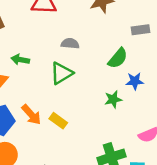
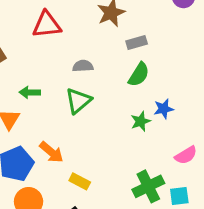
gray rectangle: (140, 30) -> (137, 42), moved
blue star: (135, 81) -> (164, 109), moved
yellow rectangle: (58, 121) -> (80, 181), moved

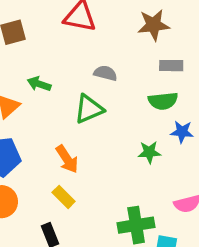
green semicircle: (139, 75) -> (163, 101), turned 35
blue star: (164, 109) -> (182, 132), moved
orange arrow: (51, 152) -> (67, 159), moved

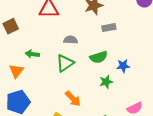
green semicircle: (163, 101) -> (99, 57), moved
orange arrow: (67, 159) -> (73, 99), moved

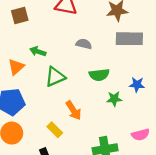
gray rectangle: (109, 28) -> (129, 39), size x1.6
green semicircle: (99, 57) -> (99, 75), moved
green triangle: (65, 63) -> (55, 77), moved

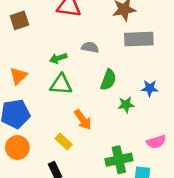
green arrow: (38, 51) -> (58, 58), moved, turned -35
green semicircle: (99, 75) -> (108, 80), turned -60
green triangle: (55, 77) -> (61, 84), turned 30

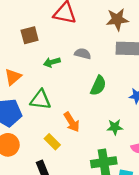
brown square: (19, 20) -> (30, 35), moved
green triangle: (61, 84) -> (40, 100), moved
green star: (126, 105) -> (115, 127), moved

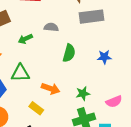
orange arrow: (72, 122) -> (51, 88), turned -30
green star: (115, 127) -> (83, 93), moved

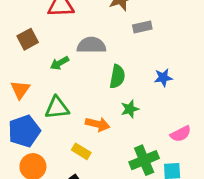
gray rectangle: (92, 17) -> (142, 27), size x0.6
gray semicircle: (51, 27) -> (91, 45), size x1.5
green star: (83, 93) -> (130, 109), moved

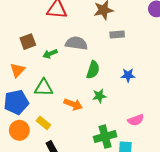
brown square: (28, 39) -> (28, 42), moved
yellow rectangle: (81, 151) -> (43, 123), moved

